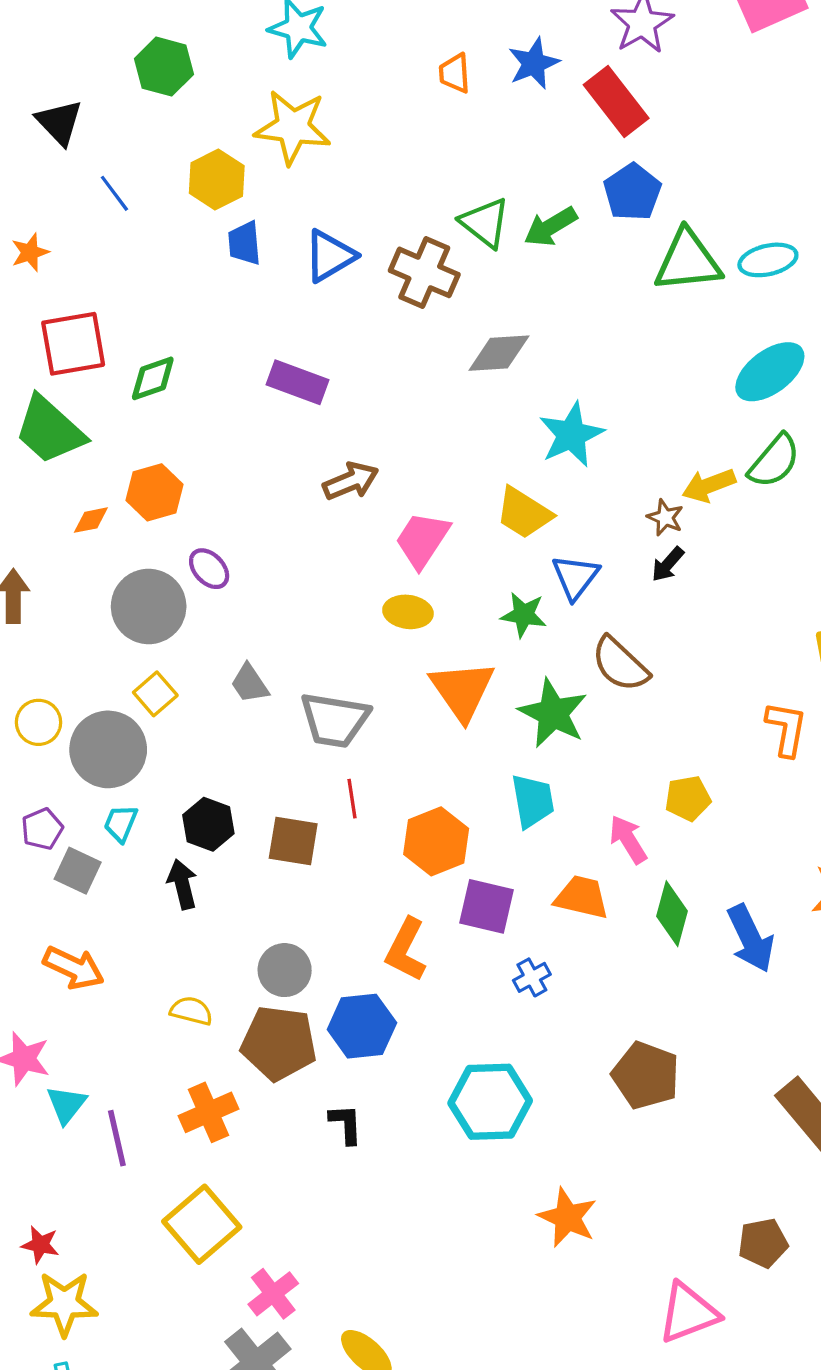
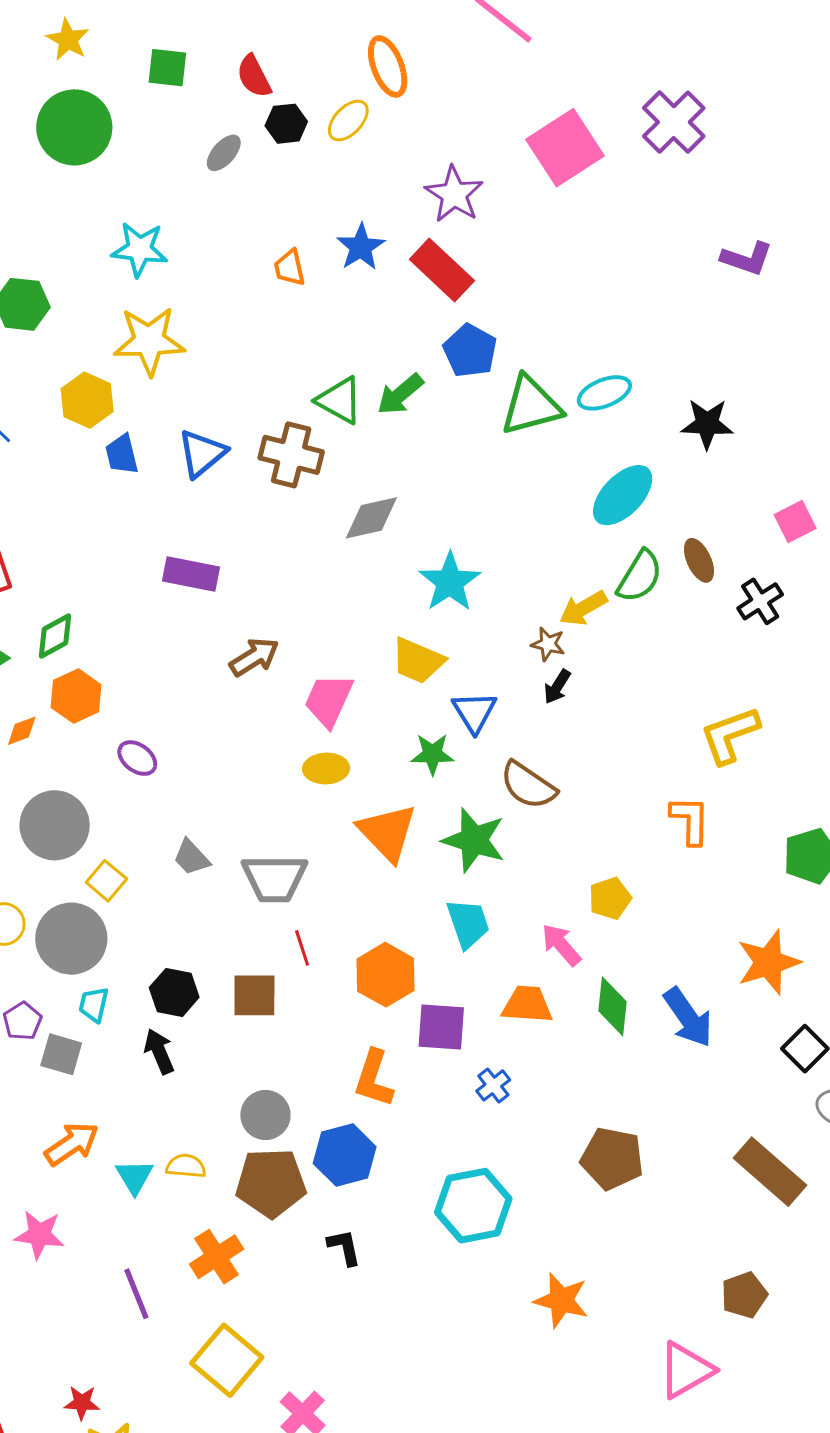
green diamond: (153, 378) -> (55, 636), moved
gray circle: (149, 606) -> (55, 825), moved
orange arrow: (74, 968) -> (72, 1144), turned -50
cyan triangle: (66, 1104) -> (134, 1177), moved

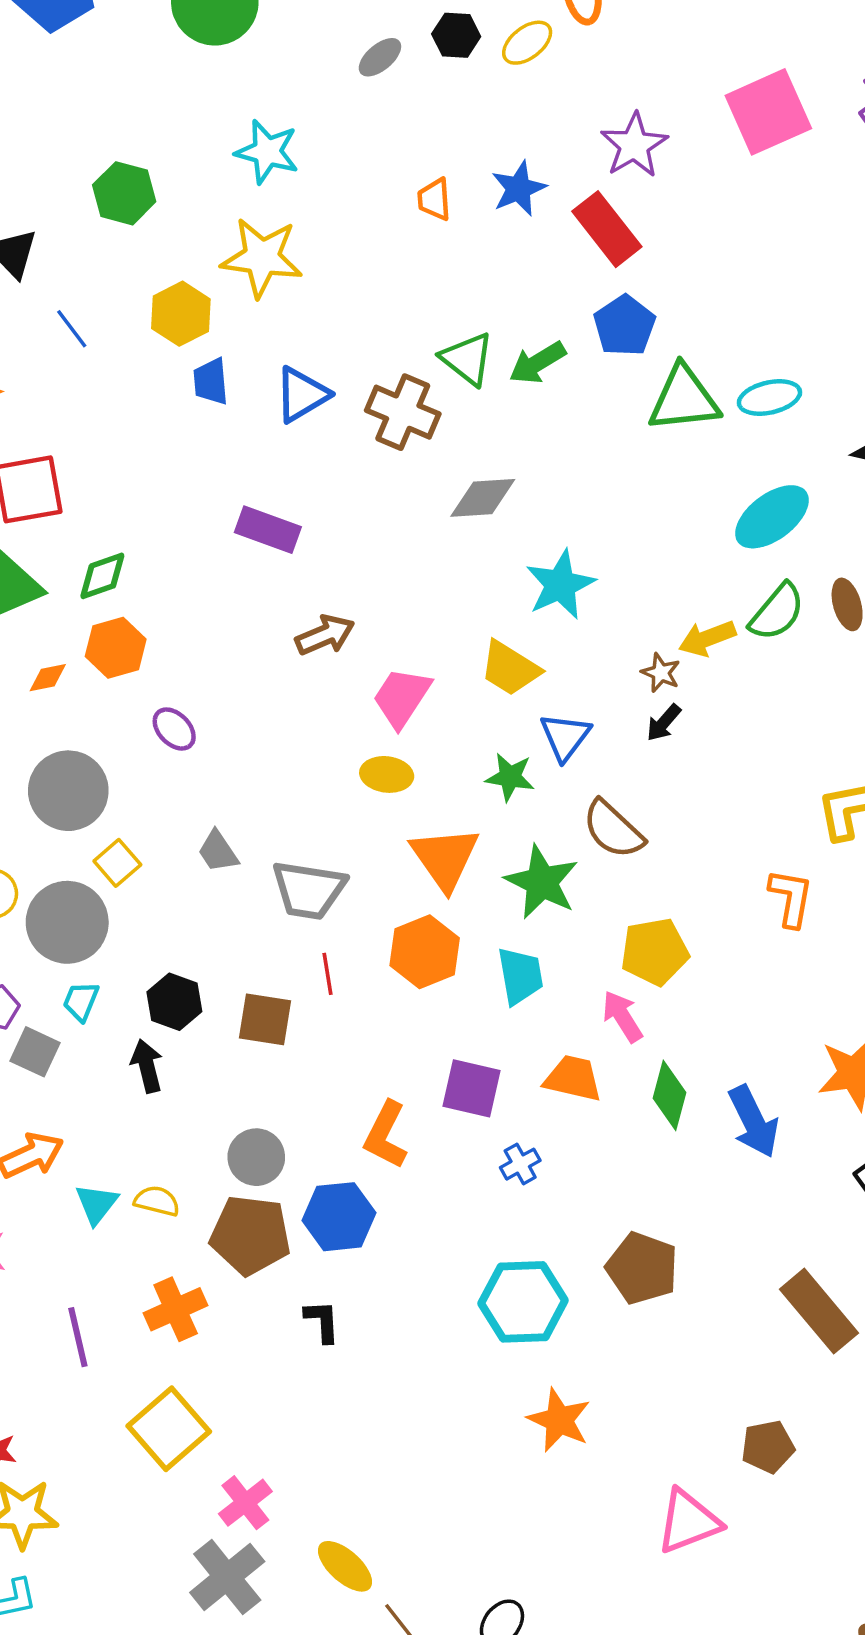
yellow pentagon: (610, 898) -> (655, 952), moved, size x1.4
orange hexagon: (386, 975) -> (425, 952), moved
cyan hexagon: (473, 1206) -> (523, 1302), moved

